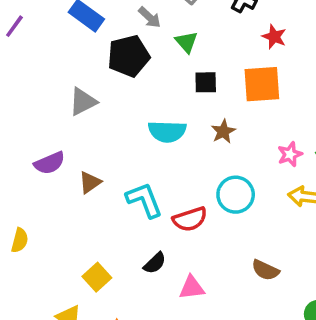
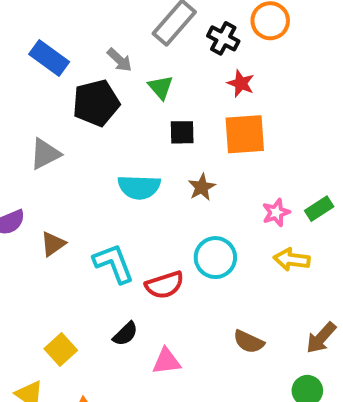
red star: (274, 37) -> (241, 83), moved

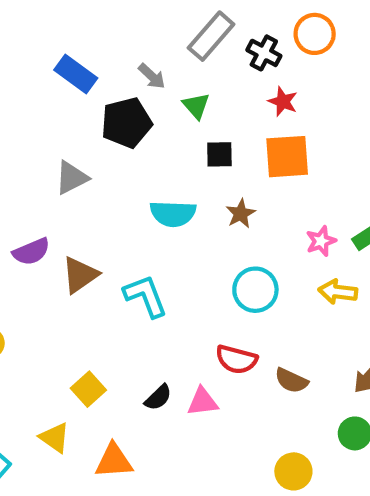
brown triangle: (53, 244) -> (80, 275), size x1.4
red semicircle: (165, 285) -> (236, 359), moved, turned 33
black semicircle: (125, 334) -> (158, 397), moved

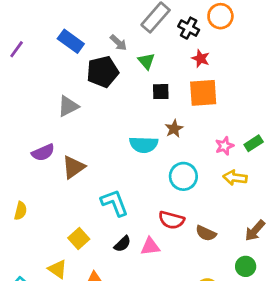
cyan semicircle: (173, 214) -> (144, 145), moved
cyan L-shape: (145, 296) -> (115, 203), moved

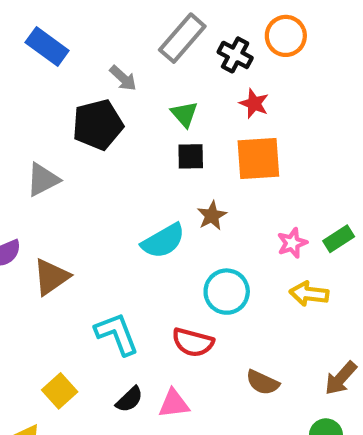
blue rectangle: (71, 41) -> (47, 46), moved
green triangle: (146, 61) -> (184, 114), moved
cyan semicircle: (144, 145) -> (163, 241), turned -32
red semicircle: (171, 220) -> (193, 342), moved

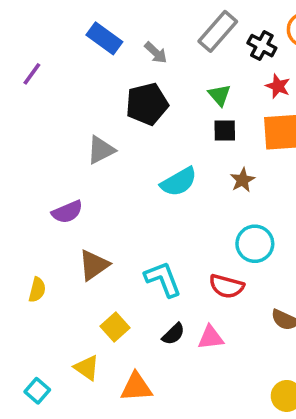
gray arrow: (123, 78) -> (156, 53), moved
cyan semicircle: (163, 241) -> (179, 182), moved
brown triangle: (51, 277) -> (94, 265), moved

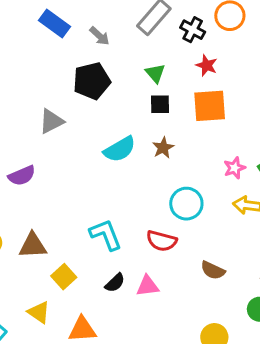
brown star: (242, 180) -> (163, 148), moved
brown triangle: (94, 265) -> (33, 246), moved, turned 32

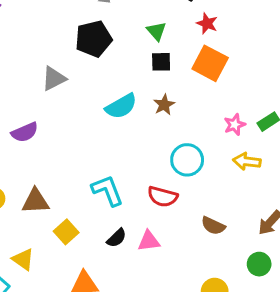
orange square: (210, 106) -> (210, 63), turned 32
yellow triangle: (39, 312) -> (23, 259), moved

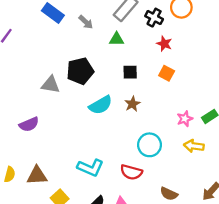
green triangle: (156, 31) -> (117, 39), moved, turned -49
black pentagon: (94, 39) -> (80, 71), moved
orange square: (210, 63) -> (167, 73), size x0.6
gray triangle: (54, 79) -> (51, 85), turned 36
cyan L-shape: (107, 190) -> (90, 168), turned 135

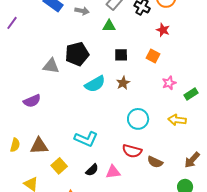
gray arrow: (86, 22) -> (82, 11), turned -32
red star: (164, 44) -> (163, 30), moved
pink star: (185, 119) -> (169, 83), moved
red semicircle: (131, 172) -> (132, 151), moved

